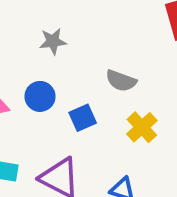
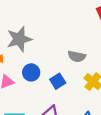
gray star: (53, 41) -> (19, 39), moved, size x1.6

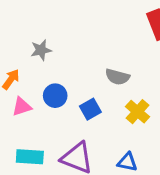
gray star: (19, 39) -> (41, 50), size x0.6

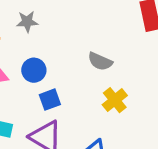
blue square: (90, 109) -> (50, 100), moved

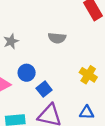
gray semicircle: (100, 61) -> (57, 38), moved

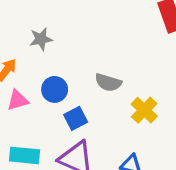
gray semicircle: (57, 38) -> (108, 83), moved

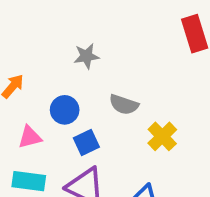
gray star: (41, 39) -> (86, 56), moved
pink triangle: (18, 100) -> (30, 137), moved

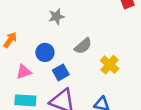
gray semicircle: (124, 104) -> (83, 46), turned -54

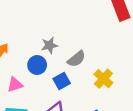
gray star: (56, 16) -> (49, 45), moved
blue square: (61, 72) -> (62, 81), moved

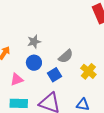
gray star: (49, 45) -> (34, 42), moved

